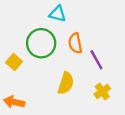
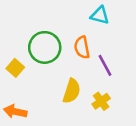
cyan triangle: (58, 14) -> (100, 15), moved
yellow cross: (102, 91) -> (101, 101), moved

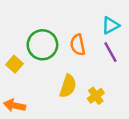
cyan triangle: (100, 15) -> (110, 25), moved, turned -42
purple line: (105, 65) -> (110, 52), moved

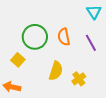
cyan triangle: (110, 25) -> (94, 12), moved, turned -35
yellow square: (15, 64) -> (18, 60), moved

